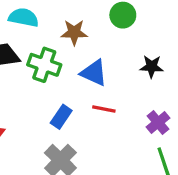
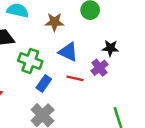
green cross: (44, 65) -> (30, 61), moved
purple cross: (158, 123) -> (100, 68), moved

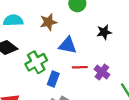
green cross: (30, 61) -> (36, 62), turned -35
purple cross: (100, 68) -> (102, 72), moved

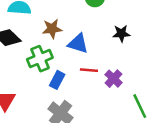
brown star: (48, 22) -> (52, 29), moved

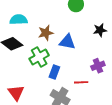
red line: (89, 70) -> (81, 82), moved
purple cross: (114, 79) -> (98, 66), turned 32

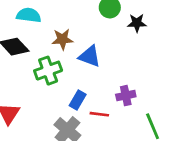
black star: (100, 30) -> (137, 23), moved
blue rectangle: (54, 72) -> (78, 100), moved

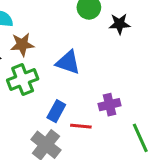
brown star: (62, 39) -> (22, 44), moved

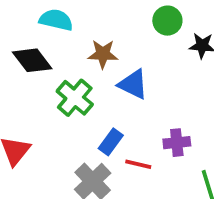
brown star: (22, 44) -> (103, 54), moved
green cross: (23, 80) -> (75, 98), turned -36

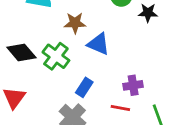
black diamond: (32, 60) -> (21, 52), moved
red line: (138, 164) -> (120, 108), moved

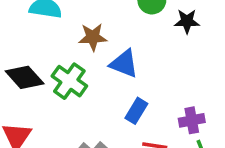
purple cross: (133, 85) -> (192, 120), moved
blue rectangle: (84, 87) -> (136, 111), moved

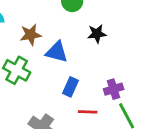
black star: (187, 21) -> (97, 34), moved

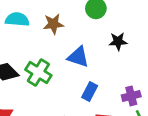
brown star: (31, 35) -> (53, 24), moved

